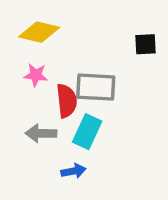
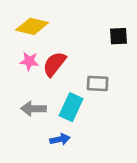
gray rectangle: (96, 87) -> (98, 84), moved, size x0.7
red semicircle: (67, 101) -> (54, 64), moved, turned -136

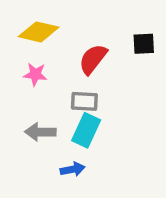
red semicircle: (54, 64) -> (93, 59), moved
gray rectangle: (98, 84) -> (84, 101), moved

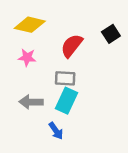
black square: (144, 44) -> (111, 34), turned -30
blue arrow: (73, 169) -> (56, 131), turned 66

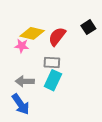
yellow diamond: (30, 25) -> (32, 33), moved
blue arrow: (56, 131) -> (21, 104), moved, size x1.5

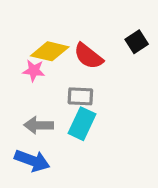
red semicircle: (57, 36) -> (88, 56), turned -90
blue arrow: (21, 104) -> (32, 161), turned -35

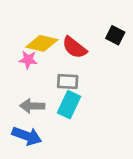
black square: (137, 42) -> (115, 35), turned -30

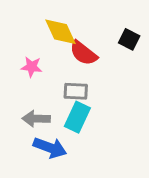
yellow diamond: (42, 43) -> (61, 32), moved, turned 52
blue arrow: (27, 136) -> (50, 148), moved

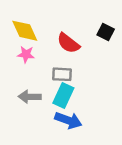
yellow diamond: (61, 32) -> (25, 31), moved
blue arrow: (50, 148) -> (68, 120), moved

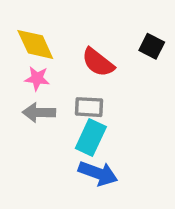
gray arrow: (30, 97) -> (39, 112), moved

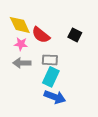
black square: (152, 46) -> (75, 35), moved
red semicircle: (98, 62) -> (41, 35), moved

